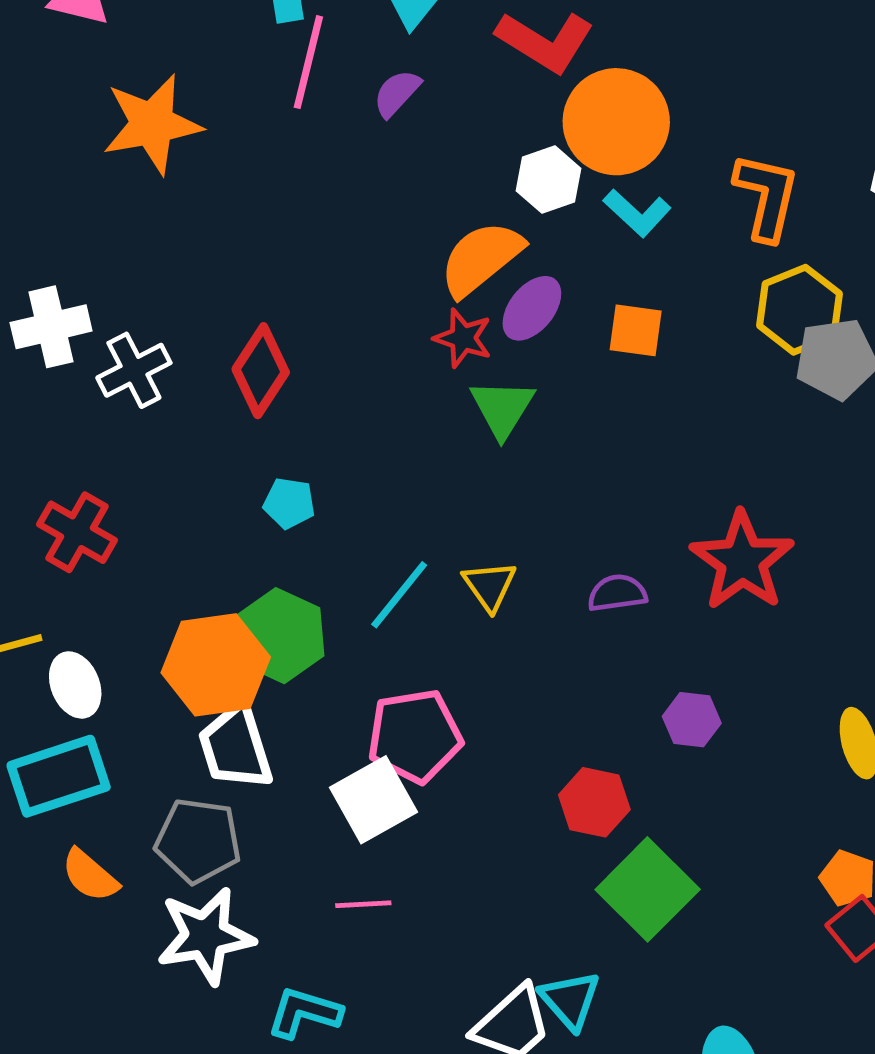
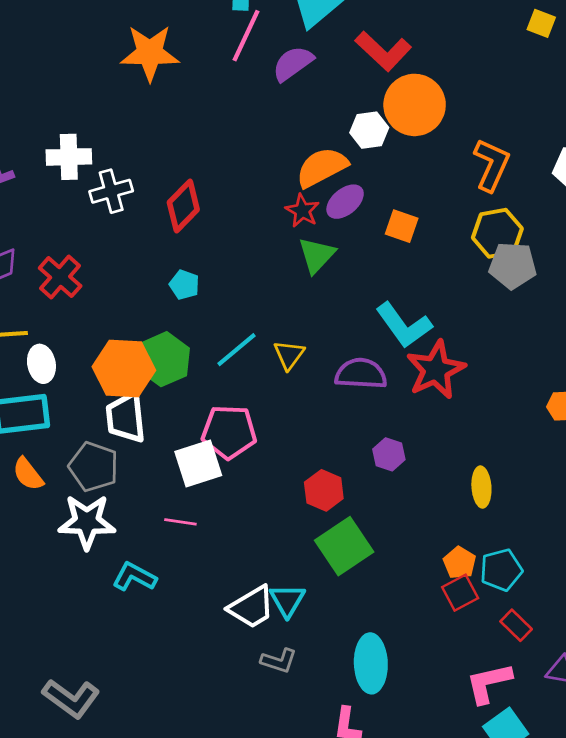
purple semicircle: (397, 93) -> (293, 63), size x1.4
cyan L-shape: (637, 213) -> (404, 325), moved, size x1.5
purple semicircle: (617, 593) -> (361, 374), size x1.5

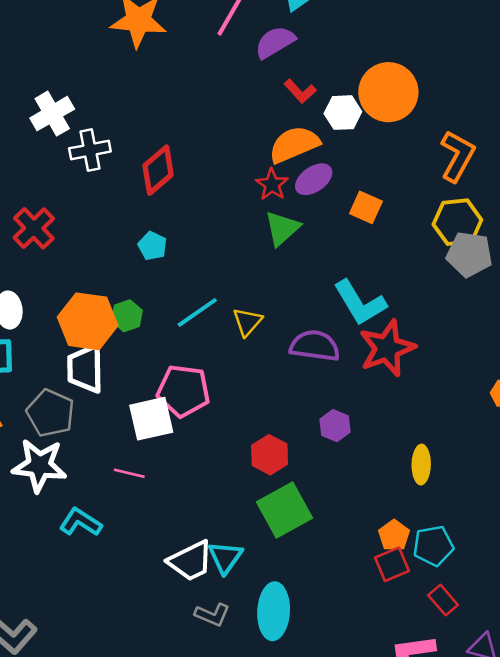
red L-shape: (383, 51) -> (300, 91), moved, size x0.6
white cross: (69, 157) -> (52, 114), turned -33
green hexagon: (164, 359) -> (127, 316), size x0.6
cyan ellipse: (371, 663) -> (274, 611), moved

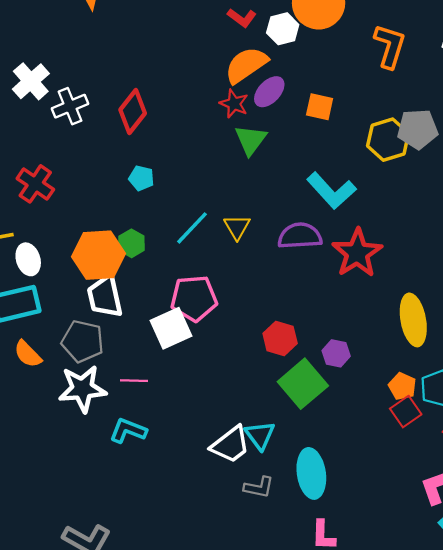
yellow hexagon: (457, 222) -> (388, 140), moved
red star: (387, 348) -> (357, 253), moved
purple hexagon: (335, 426) -> (336, 353), moved
yellow ellipse: (421, 465) -> (413, 320), size x1.5
pink line: (129, 473) -> (134, 381), moved

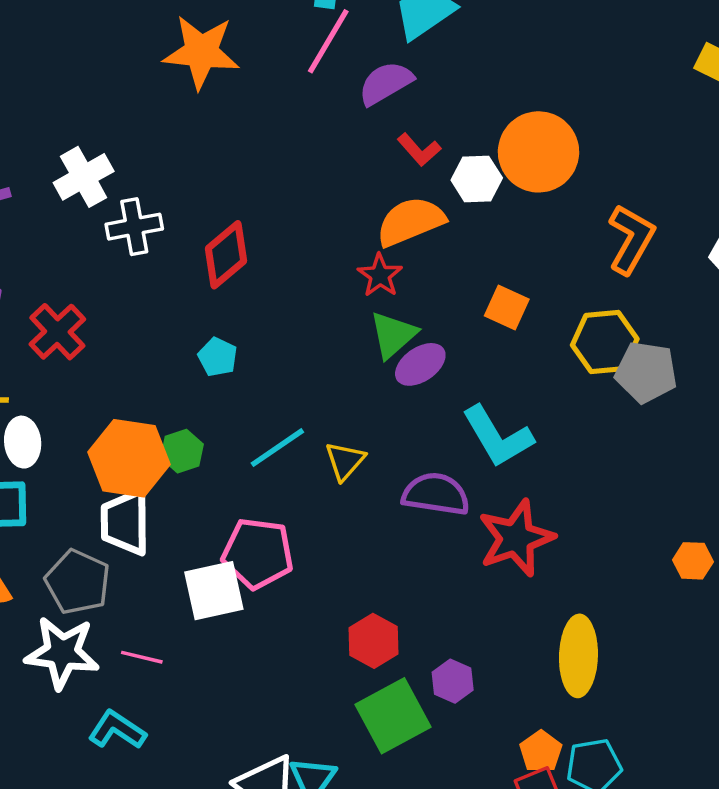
purple ellipse: (269, 92) -> (420, 364), moved
yellow hexagon: (388, 140) -> (605, 342), moved

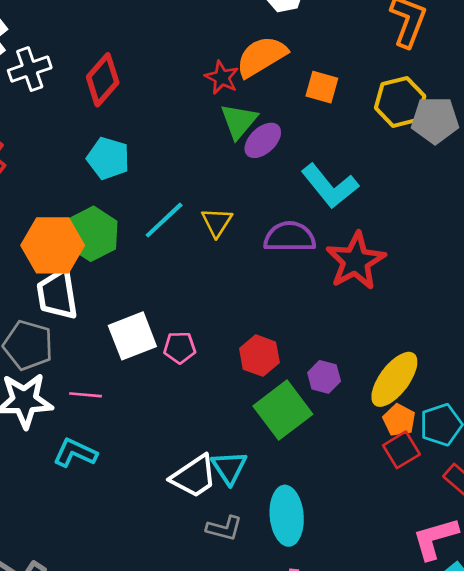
orange semicircle: (410, 221) -> (261, 56), moved
cyan pentagon: (218, 357) -> (108, 158), size x1.4
green hexagon: (182, 451) -> (92, 234), size x1.6
pink pentagon: (258, 553) -> (180, 348), moved, size x0.6
yellow ellipse: (578, 656) -> (394, 379), moved, turned 44

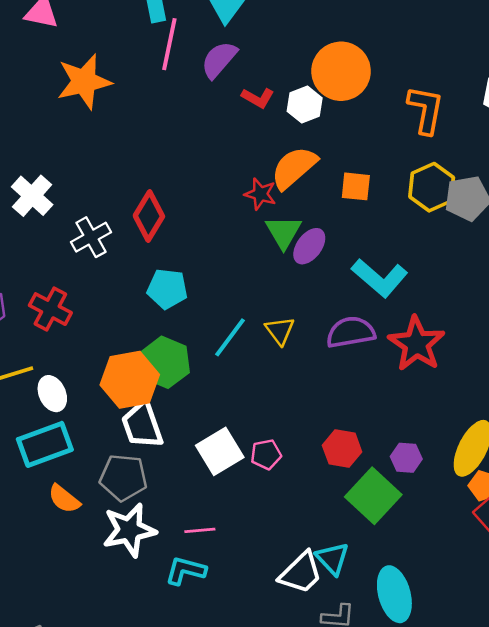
white cross: (30, 69) -> (91, 237), moved
pink line: (86, 395) -> (200, 530), moved

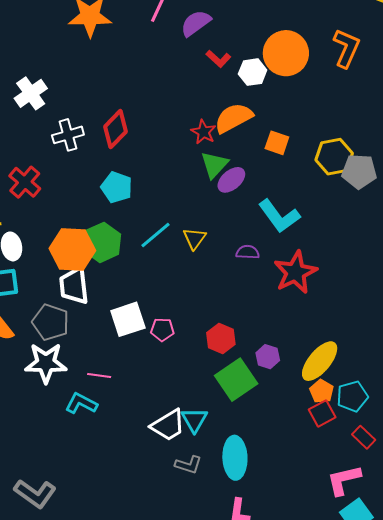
orange L-shape: (426, 110) -> (346, 48), moved
purple semicircle: (351, 332) -> (248, 252), size x0.6

